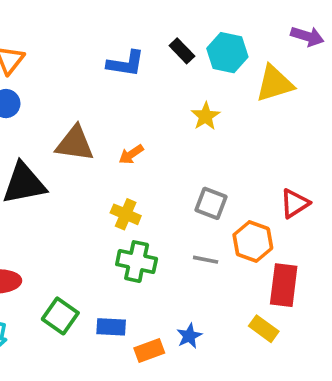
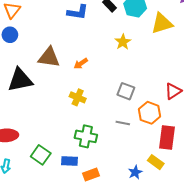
green cross: (137, 262) -> (86, 136), moved
blue star: (189, 336) -> (135, 172), moved

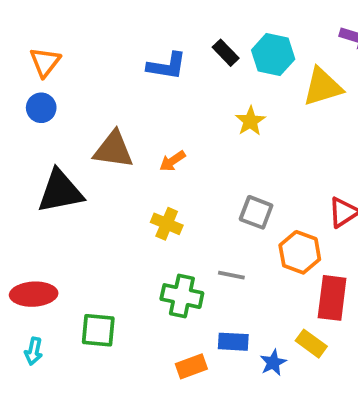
gray line: (123, 123) -> (231, 275), moved
green square: (41, 155) -> (98, 330), turned -30
blue rectangle: (69, 161) -> (233, 342), moved

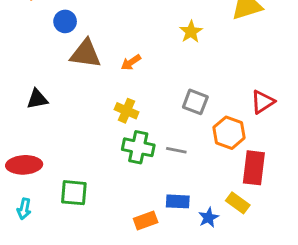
blue circle: (41, 108) -> (65, 21), moved
black triangle: (60, 191) -> (37, 99), moved, size x0.6
green cross: (182, 296) -> (138, 147), moved

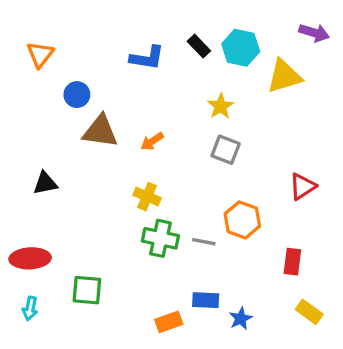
gray square: (195, 102) -> (226, 150), moved
orange hexagon: (229, 133) -> (242, 220), moved
red rectangle: (254, 168) -> (292, 262), size x0.7
yellow rectangle: (238, 203) -> (309, 312), moved

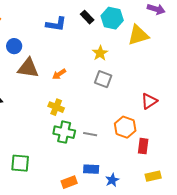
orange hexagon: (242, 220) -> (125, 127), moved
yellow rectangle: (309, 312) -> (153, 176), turned -49

